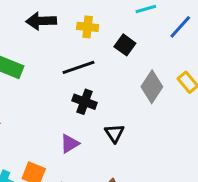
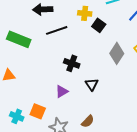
yellow cross: (88, 27) -> (85, 13), moved
black line: (79, 67) -> (57, 30), moved

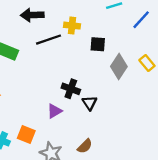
yellow cross: (85, 13) -> (72, 26), moved
black square: (99, 25) -> (98, 44), moved, turned -32
black cross: (72, 63) -> (71, 89), moved

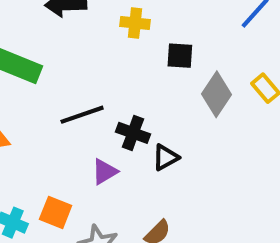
black line: (49, 40) -> (82, 115), moved
black triangle: (90, 103) -> (166, 157), turned 35

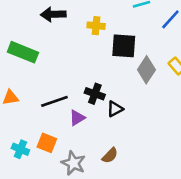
black square: (180, 56) -> (124, 46), size x1.5
black line: (82, 115) -> (54, 101), moved

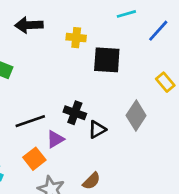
gray diamond: (146, 70) -> (136, 116), moved
orange square: (47, 143) -> (34, 159), moved, turned 30

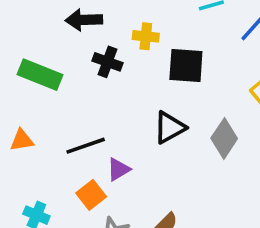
black cross: (75, 113) -> (108, 62), moved
black triangle: (97, 129) -> (169, 127), moved, size x1.4

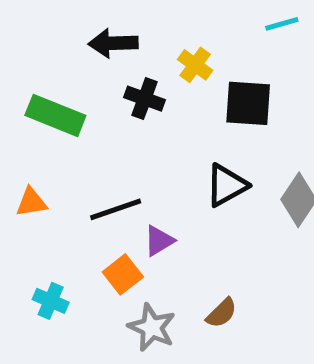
yellow cross: (146, 36) -> (195, 65), turned 30

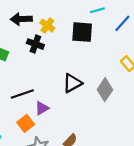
yellow cross: (195, 65) -> (47, 26), moved
black square: (248, 103) -> (82, 32), moved

